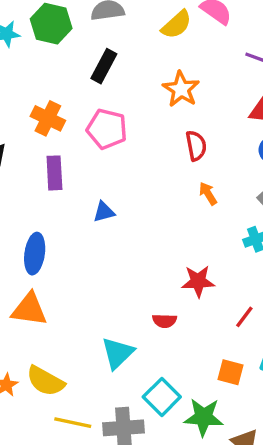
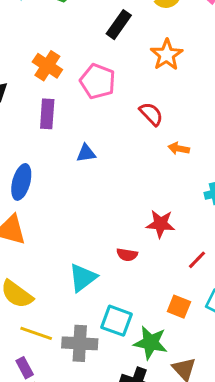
black rectangle: (104, 66) -> (119, 25), moved
red semicircle: (196, 146) -> (151, 114), moved, turned -40
orange arrow: (208, 194) -> (179, 148), turned -54
cyan square: (162, 397) -> (116, 321), turned -32

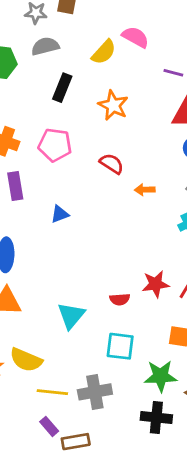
red star: (161, 224) -> (156, 284), moved
cyan triangle: (83, 278) -> (71, 316), moved
cyan square: (116, 321) -> (120, 346), moved

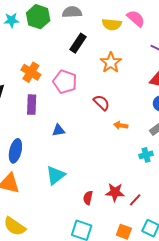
yellow semicircle: (104, 52) -> (112, 24), turned 42
red semicircle: (120, 299) -> (88, 198), turned 96
cyan triangle: (71, 316) -> (56, 175), moved

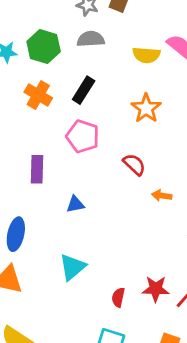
black rectangle: (78, 43) -> (84, 90), moved
orange cross: (31, 72) -> (38, 95), moved

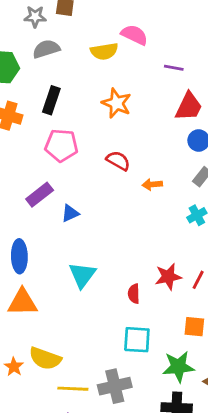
purple rectangle: (37, 169) -> (40, 195), moved, turned 64

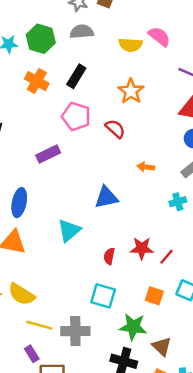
red semicircle: (118, 161) -> (115, 129), moved
blue triangle: (70, 213) -> (106, 197), moved, size x1.5

